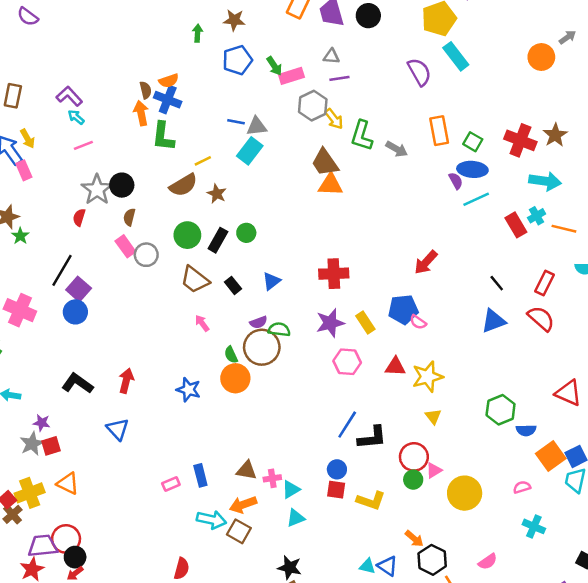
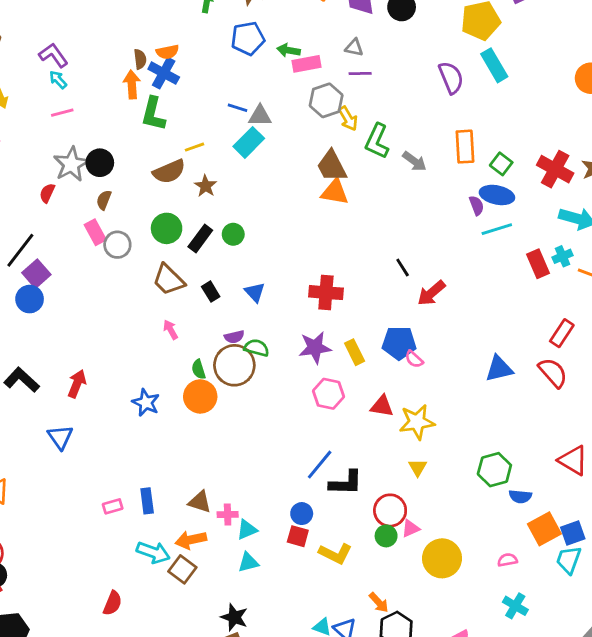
green arrow: (274, 66) -> (289, 50), turned 126
blue triangle: (272, 281) -> (255, 292), turned -42
black line: (497, 283) -> (403, 268), moved

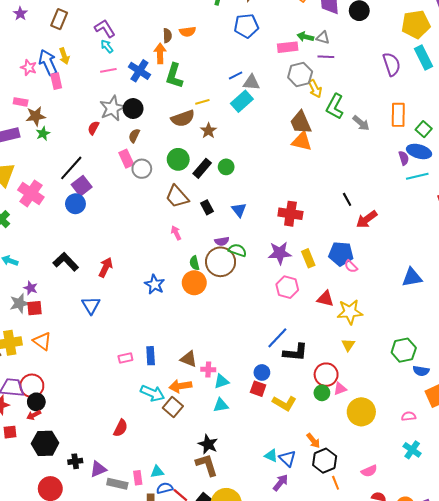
green arrow: (289, 50) -> (305, 37), moved
blue cross: (164, 73) -> (139, 71), moved
blue line: (238, 108) -> (236, 76), turned -48

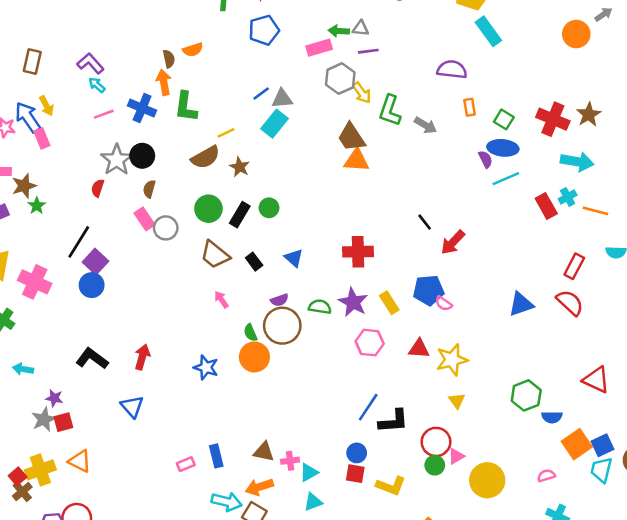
purple semicircle: (392, 64) -> (452, 70), moved, turned -55
orange rectangle: (398, 115) -> (470, 107), size x0.6
green semicircle: (237, 250) -> (320, 307), moved
purple star: (280, 253) -> (353, 302), turned -30

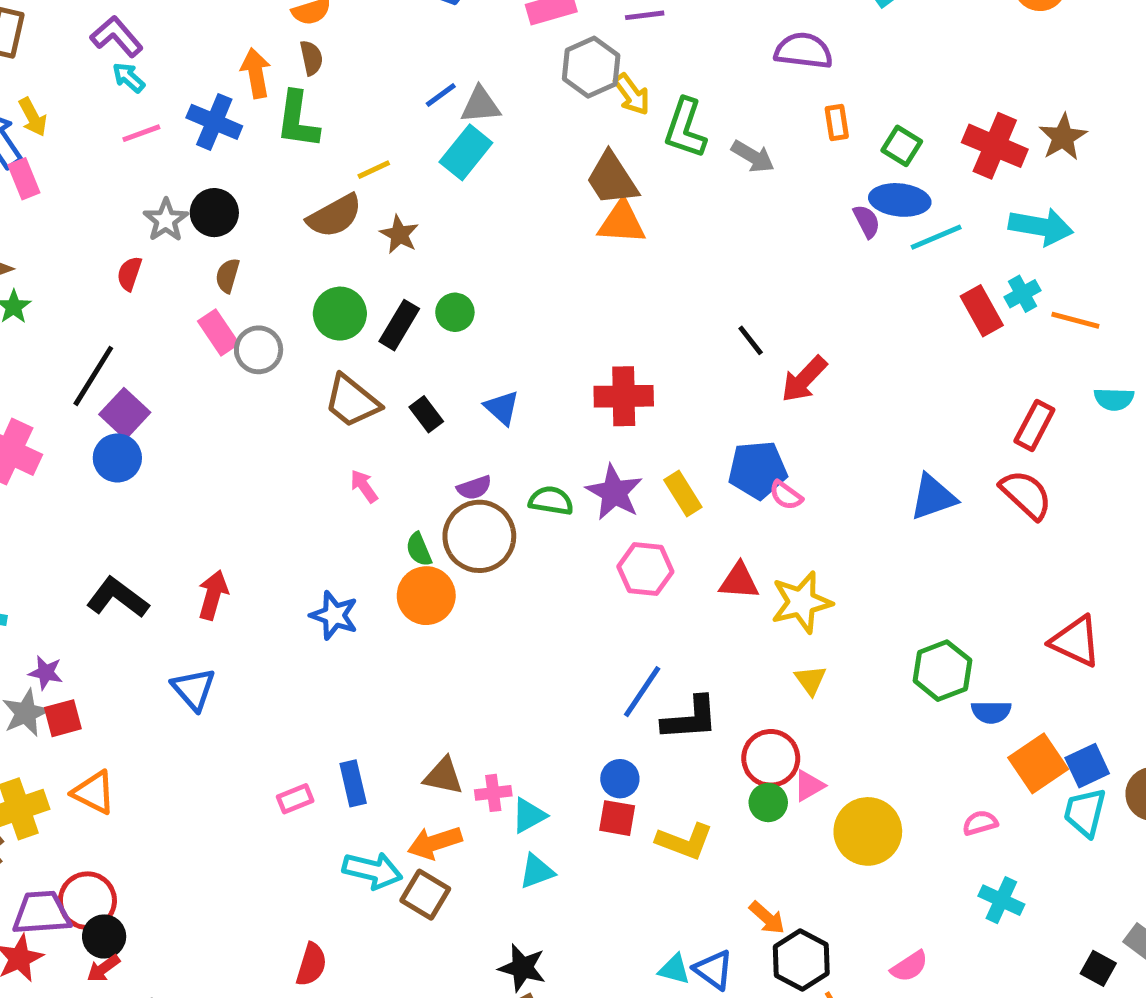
brown semicircle: (169, 59) -> (311, 58), moved
gray star: (117, 160) -> (166, 220), size x0.7
cyan line: (506, 179) -> (936, 237), moved

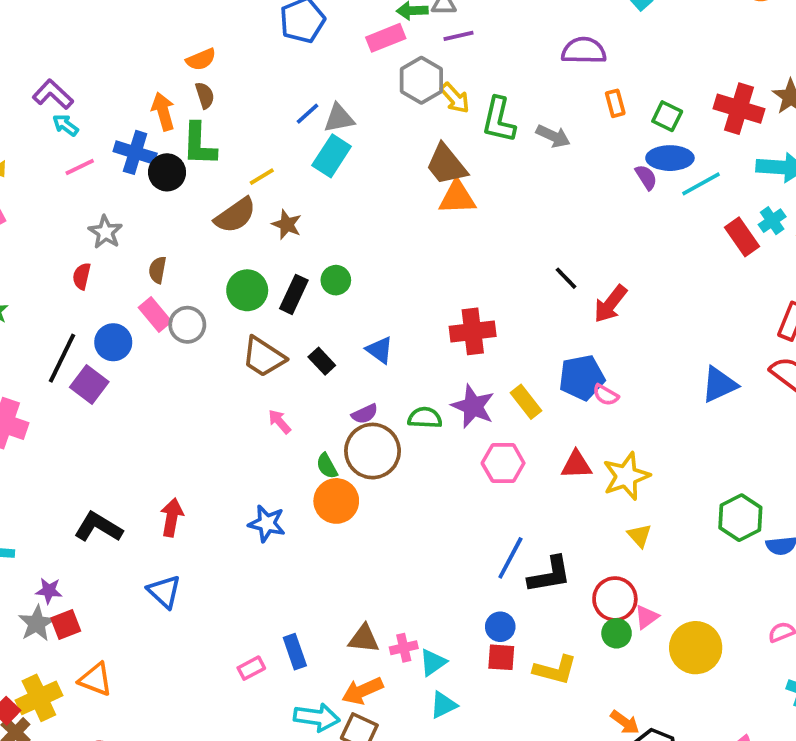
black circle: (214, 213) -> (167, 172), moved
blue circle: (117, 458) -> (113, 342), moved

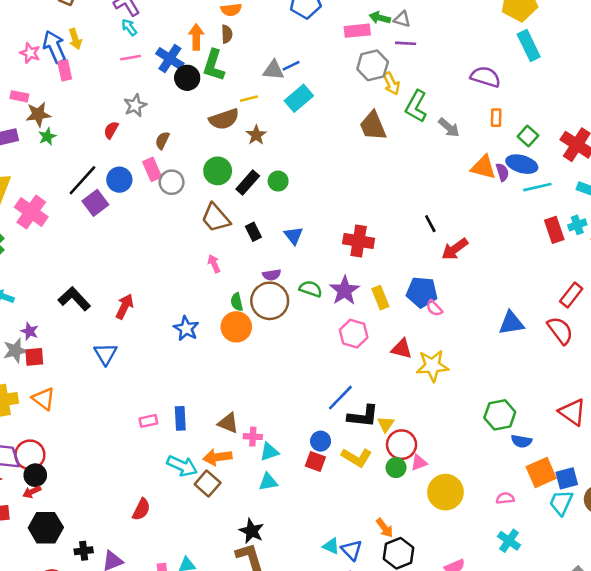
gray triangle: (339, 118) -> (273, 70), moved
orange triangle: (457, 197) -> (483, 167), moved
yellow triangle: (639, 536) -> (386, 424), moved
yellow L-shape: (555, 670) -> (357, 457), moved

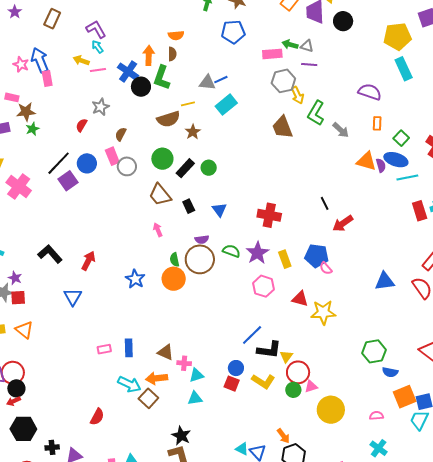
yellow arrow: (75, 39) -> (81, 60), moved, turned 126

